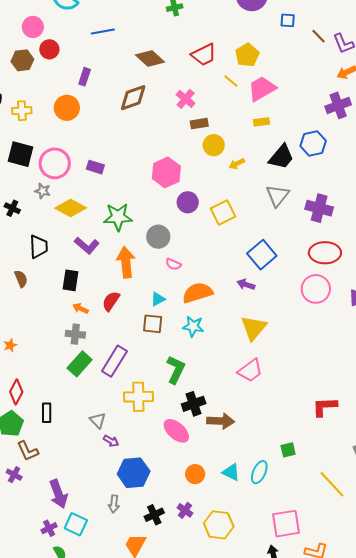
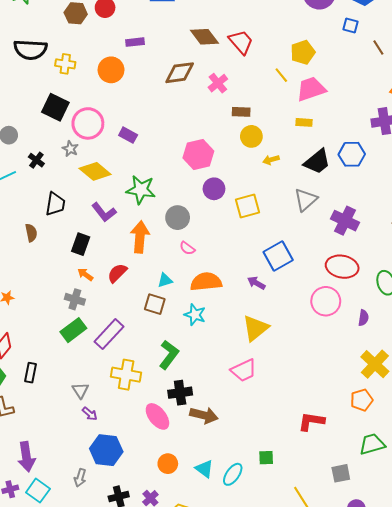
red trapezoid: (204, 55) -> (241, 42), moved, turned -116
purple rectangle: (85, 77) -> (135, 42), turned 54
pink cross: (186, 99) -> (218, 83), moved

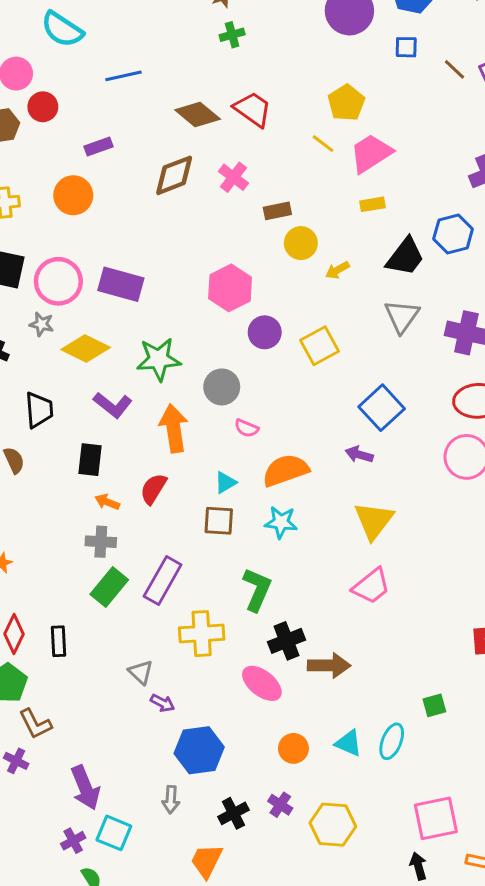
purple rectangle: (128, 135) -> (121, 284), size x1.6
black rectangle: (31, 373) -> (59, 641), moved

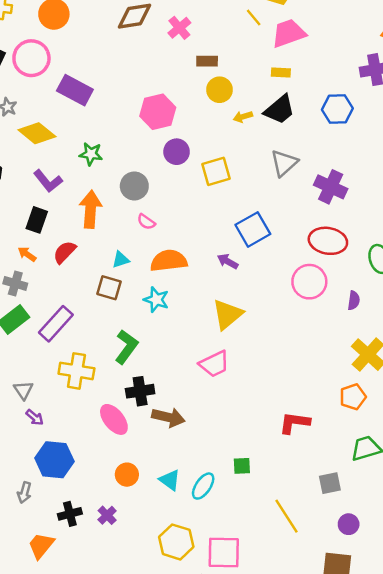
black trapezoid: (405, 257) -> (280, 110), moved
pink circle: (58, 281) -> (31, 58), moved
green star: (159, 359) -> (91, 154), size x0.7
black rectangle: (90, 460) -> (37, 220), moved
yellow hexagon: (333, 825) -> (176, 542), moved

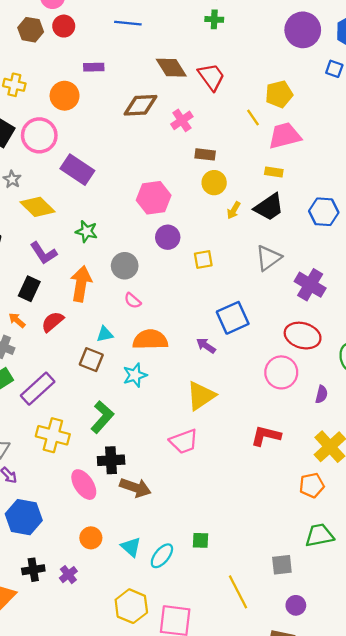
yellow arrow: (243, 117) -> (234, 210), turned -48
yellow square: (216, 171) -> (203, 260), size x0.7
cyan star: (156, 300) -> (135, 375), turned 30
red L-shape: (294, 423) -> (266, 436), moved

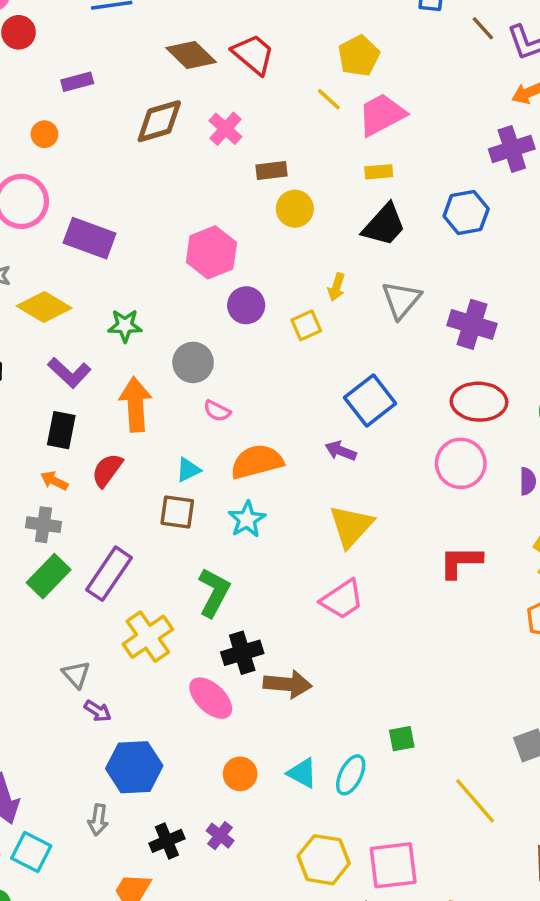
orange circle: (65, 96) -> (44, 134), size x0.6
yellow arrow: (234, 210) -> (336, 287), moved
yellow cross: (53, 435) -> (148, 637), turned -36

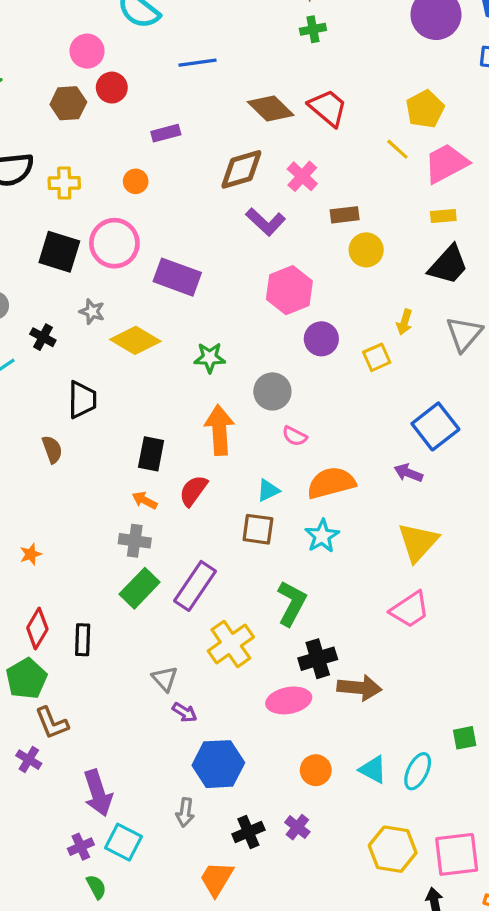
purple L-shape: (69, 373) -> (266, 222), moved
pink ellipse: (211, 698) -> (289, 700), turned -54

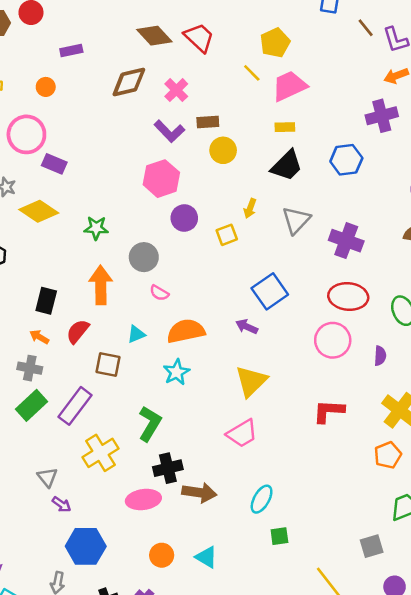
purple L-shape: (266, 222) -> (169, 131), moved
purple rectangle: (177, 277) -> (54, 164), moved, size x0.7
brown square: (258, 529) -> (108, 365), moved
cyan ellipse: (418, 771) -> (262, 499), moved

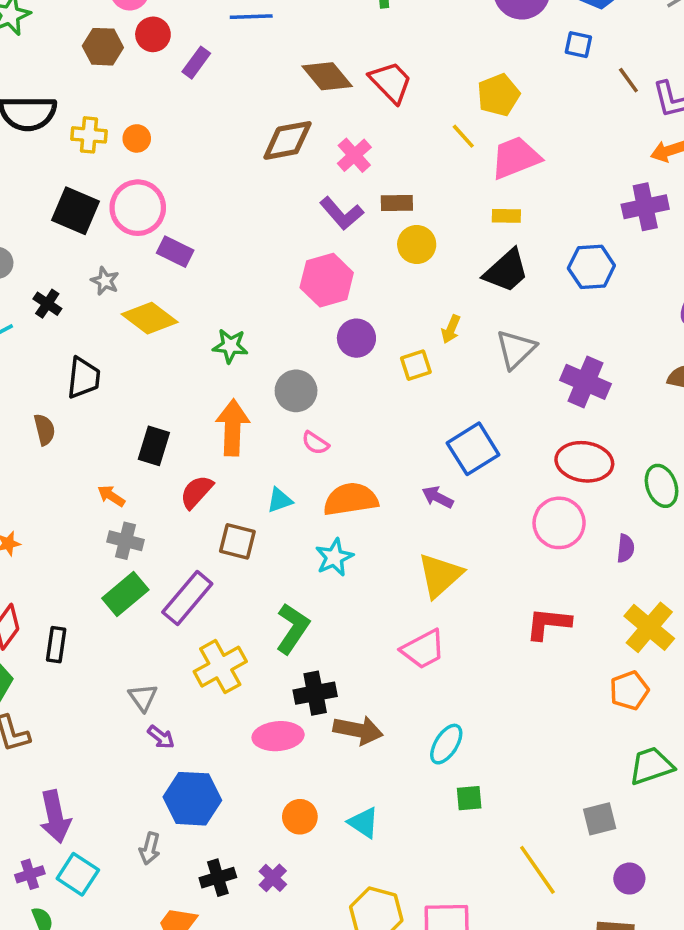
purple rectangle: (71, 51) -> (196, 63), moved, turned -45
orange circle: (46, 87) -> (137, 138), moved
orange arrow: (39, 337) -> (111, 496), moved

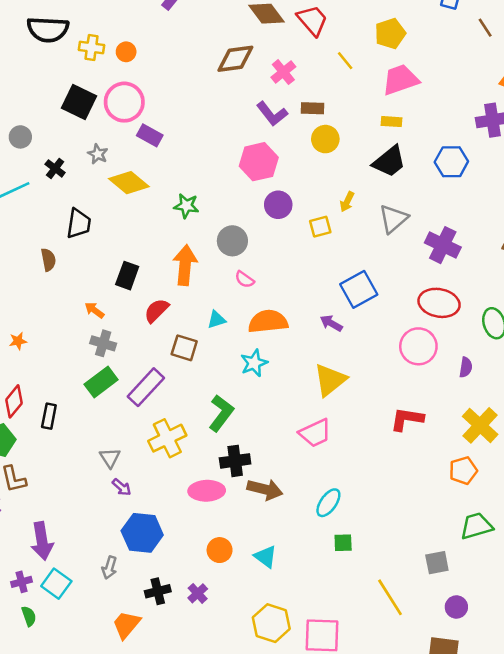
yellow line: (463, 136) -> (345, 61), moved

